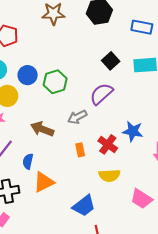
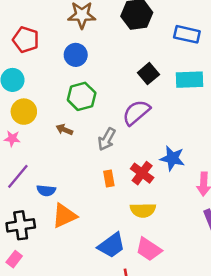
blue circle: (28, 75) -> (76, 55), moved
gray arrow: (77, 117) -> (107, 139), turned -36
brown arrow: (42, 129) -> (64, 130), moved, size x0.6
blue semicircle: (28, 161) -> (46, 190), turned -98
pink trapezoid: (142, 199) -> (149, 249), moved

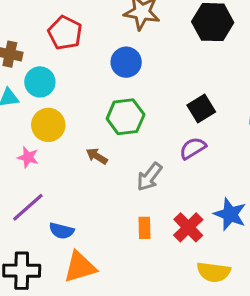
black square: (148, 74) -> (201, 108), moved
purple semicircle: (136, 112) -> (193, 148), size x0.7
yellow semicircle: (143, 210) -> (214, 272), moved

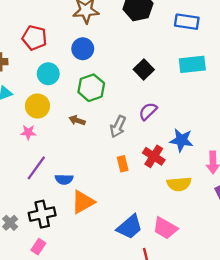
cyan circle: (40, 82) -> (48, 74), moved
purple semicircle: (193, 148) -> (148, 111), moved

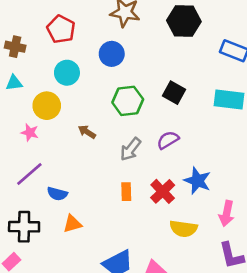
black square: (144, 70) -> (174, 93), turned -30
green hexagon: (91, 88) -> (128, 101), moved
orange triangle: (83, 202) -> (72, 224), size x0.7

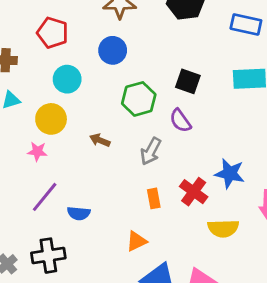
purple semicircle: (168, 140) -> (180, 121), moved, turned -85
orange triangle: (72, 224) -> (136, 241), moved

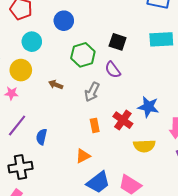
blue semicircle: (79, 213) -> (42, 137), turned 98

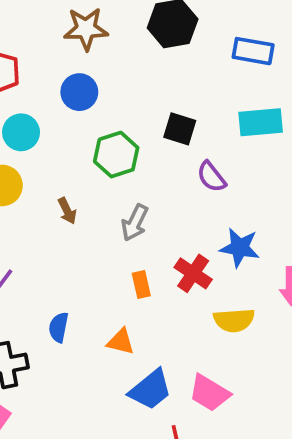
purple semicircle: (113, 70) -> (211, 177), moved
brown arrow: (56, 85) -> (67, 211), turned -136
blue semicircle: (42, 137) -> (59, 327), moved
orange triangle: (83, 156) -> (121, 342), turned 42

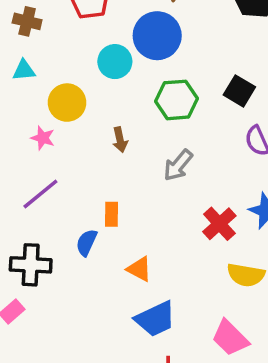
blue circle: (79, 92) -> (157, 36), size x1.4
cyan circle: (21, 132) -> (115, 62), moved
orange rectangle: (141, 285) -> (112, 214), moved
pink trapezoid: (209, 393) -> (230, 338), moved

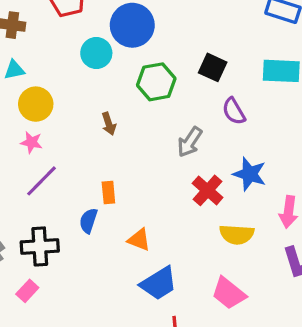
yellow circle: (67, 103) -> (36, 104), moved
pink star: (43, 138) -> (31, 142), moved
gray arrow: (178, 165) -> (190, 142), moved

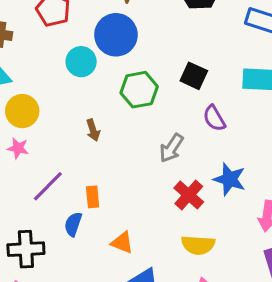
purple line: (42, 181) -> (48, 186), moved
yellow semicircle: (237, 234) -> (198, 245), moved

